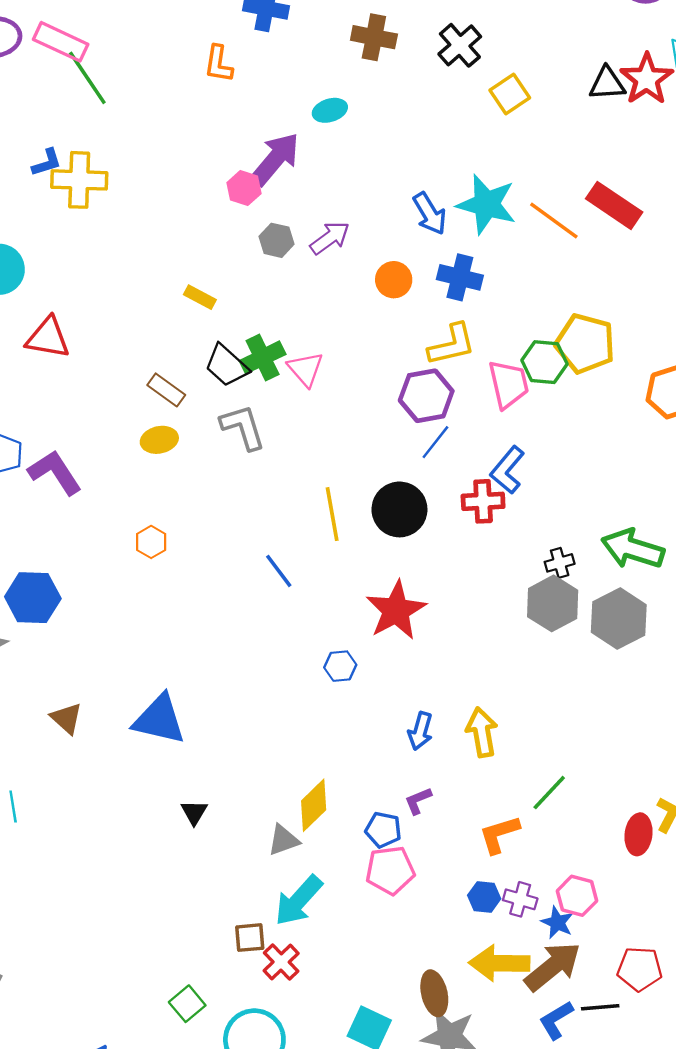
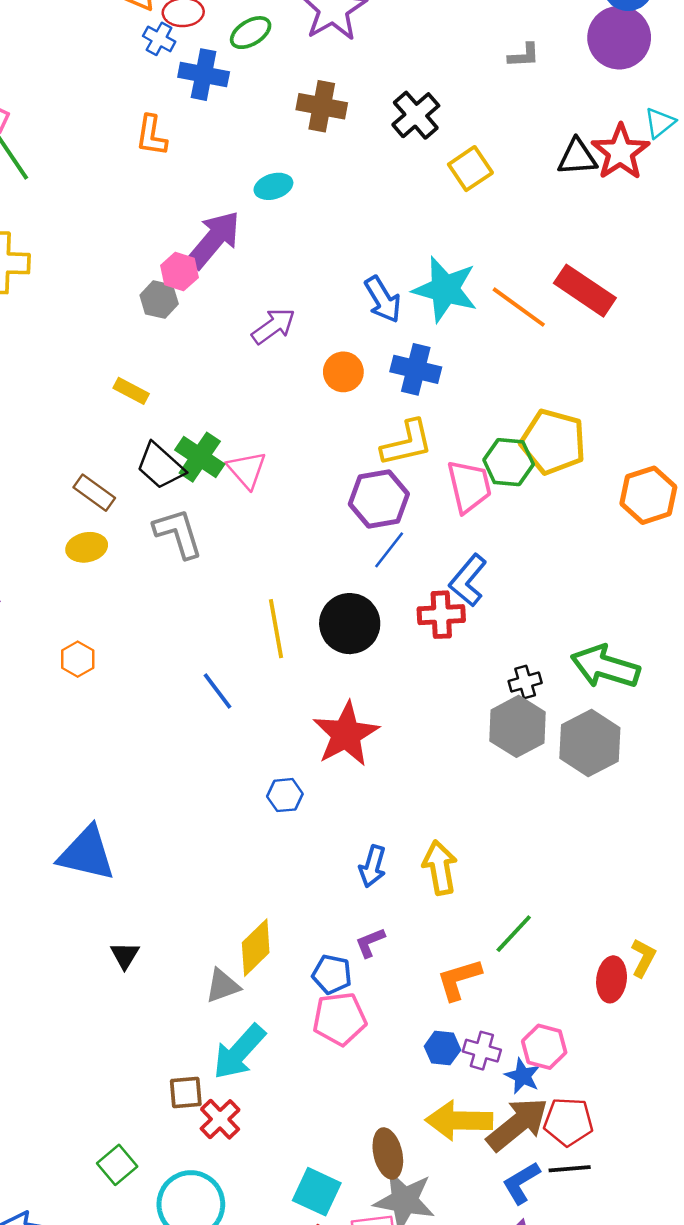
gray hexagon: (276, 240) -> (159, 299), moved
green cross: (263, 357) -> (200, 457), turned -30
red pentagon: (640, 969) -> (568, 1122), moved

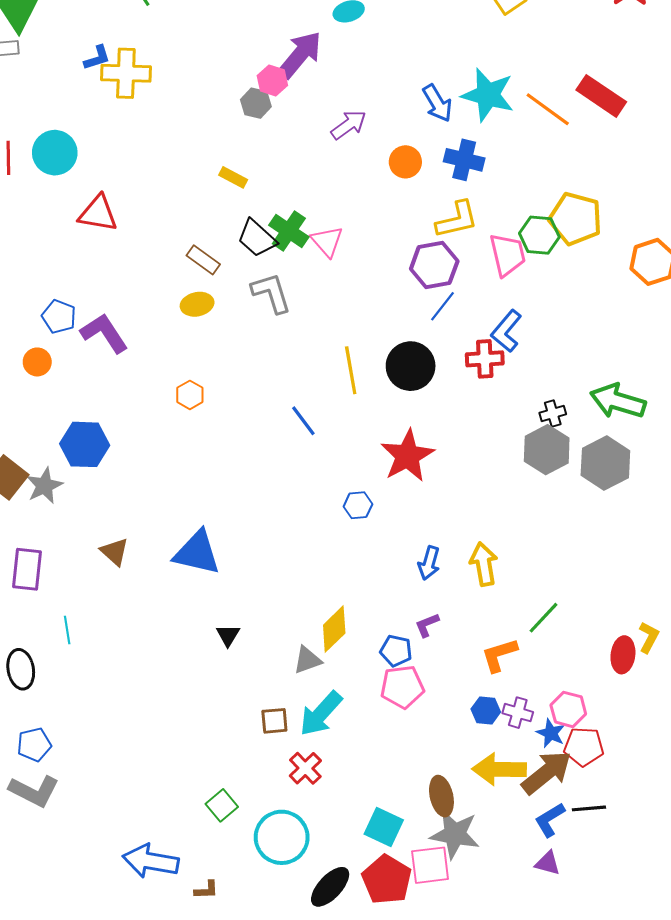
brown square: (186, 1093) -> (274, 721), moved
red pentagon: (568, 1122) -> (584, 747), moved

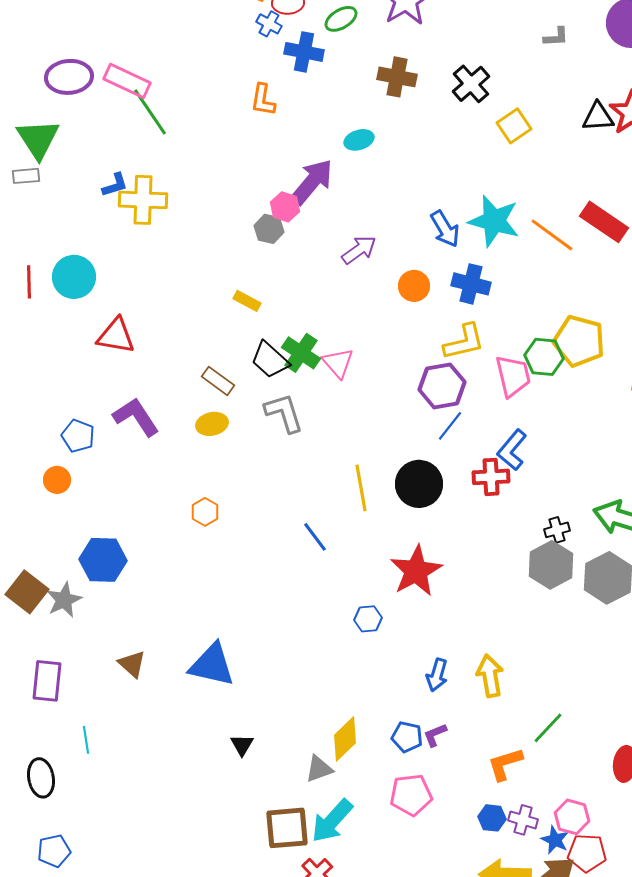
purple L-shape: (104, 333) -> (136, 417), moved
blue pentagon: (396, 651) -> (407, 737), moved
brown square: (274, 721) -> (287, 828), size x1.6

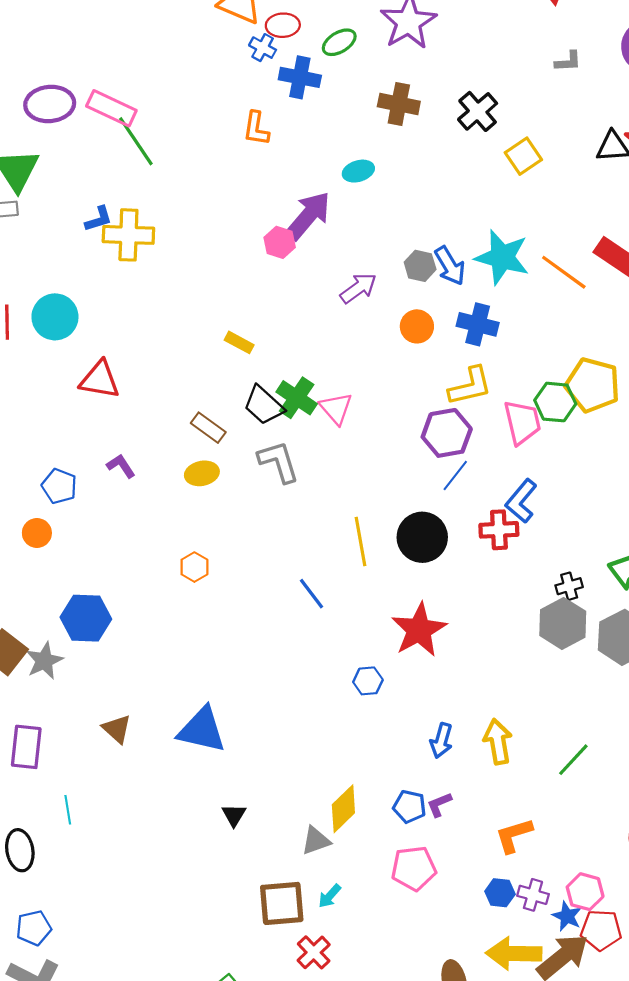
gray hexagon: (269, 229) -> (420, 266), moved
purple L-shape: (136, 417) -> (121, 466), size x0.6
green line: (548, 728) -> (573, 760), moved
cyan arrow: (332, 821) -> (330, 896), size x0.5

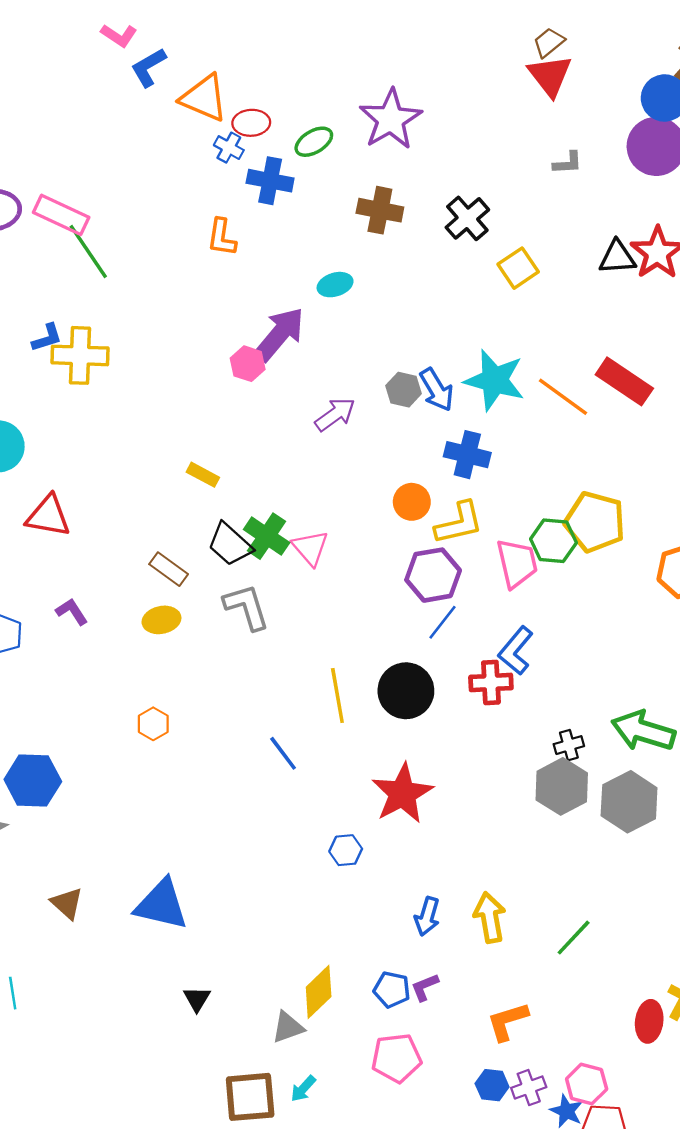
orange circle: (417, 326) -> (412, 502), moved
purple cross: (533, 895) -> (529, 1088), turned -36

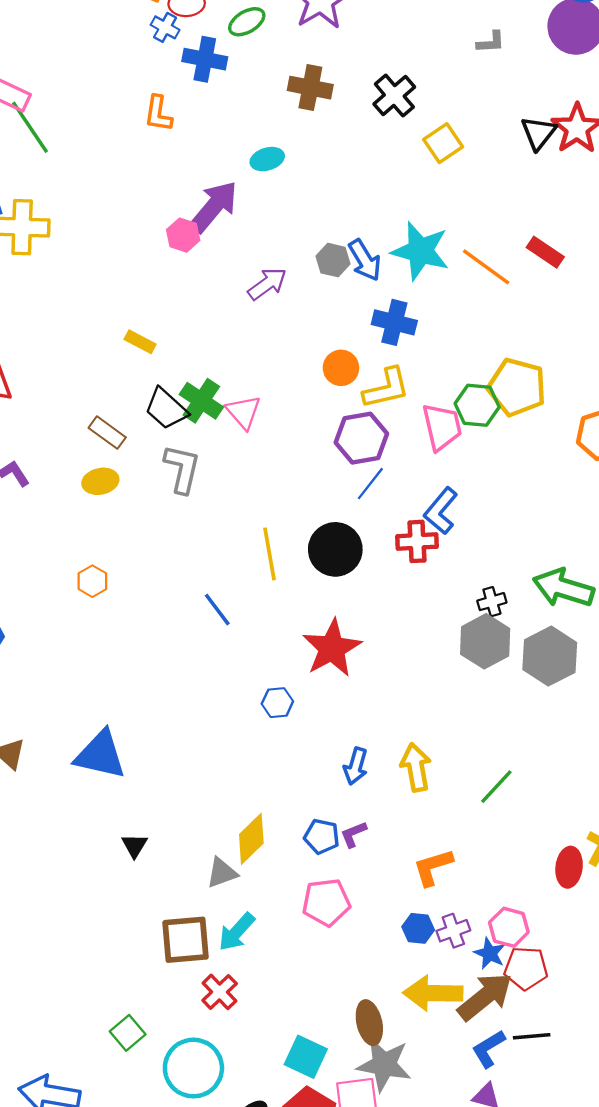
black triangle: (617, 257) -> (538, 133), turned -48
red rectangle: (624, 381) -> (545, 252), size x0.7
gray L-shape: (247, 607) -> (182, 469), turned 30
cyan arrow: (303, 1089) -> (237, 932), size x1.5

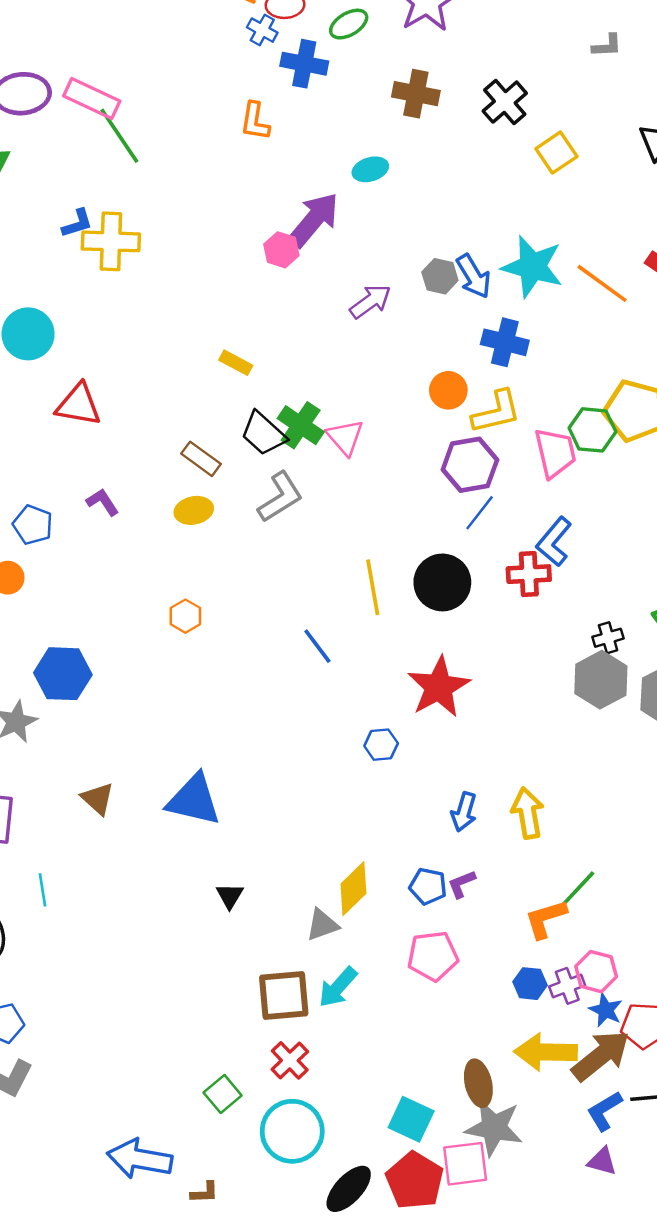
gray L-shape: (182, 469) -> (280, 497), turned 45
green line: (496, 787) -> (578, 889), moved
pink hexagon: (509, 927) -> (596, 972), moved
red cross: (220, 992) -> (290, 1060), moved

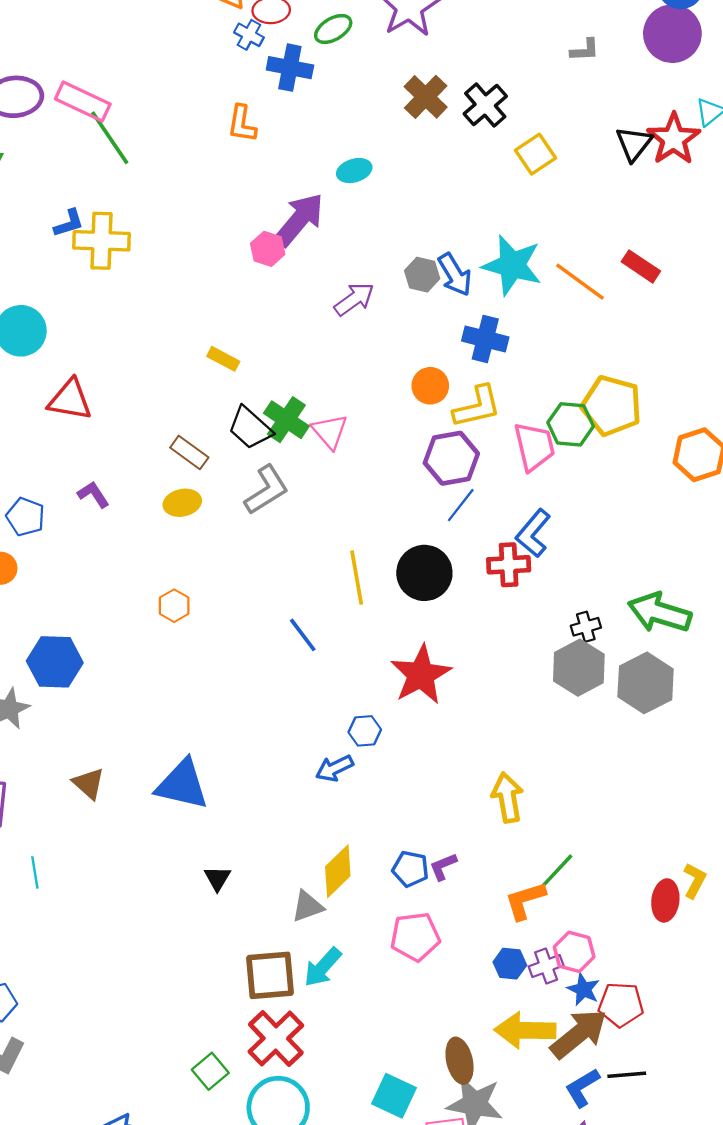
brown cross: (416, 94) -> (426, 97), moved, turned 33
blue arrow: (464, 812) -> (334, 768), moved, turned 48
red cross: (290, 1060) -> (276, 1039), size x1.5

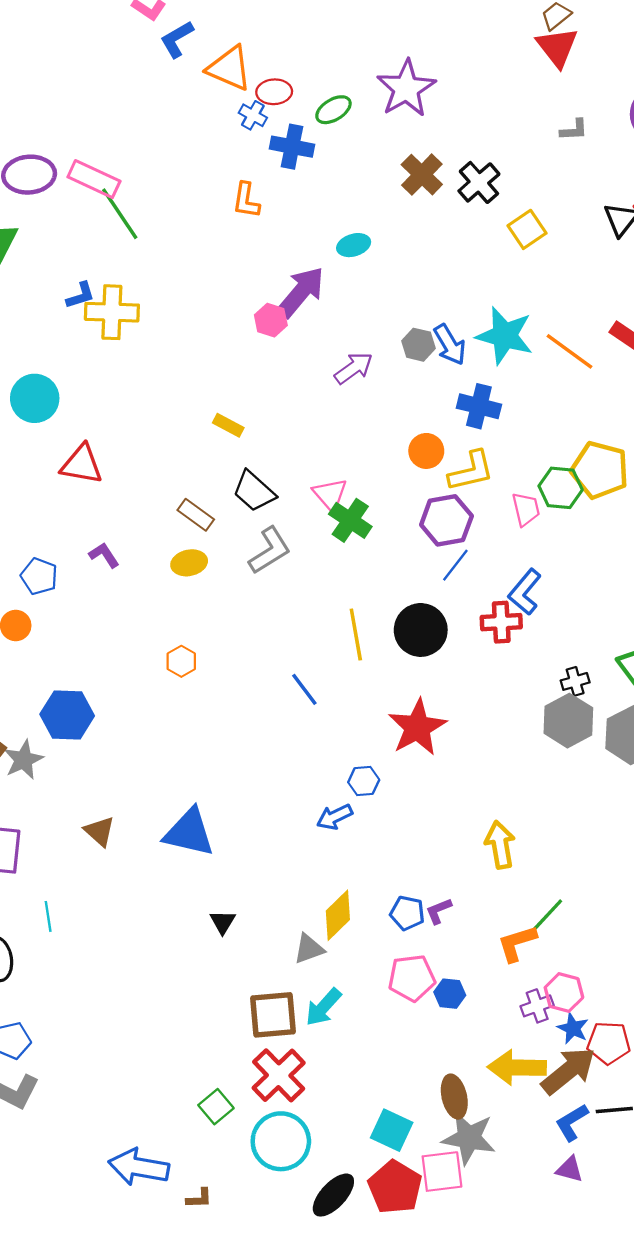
green cross: (286, 420) -> (350, 520), moved
pink trapezoid: (534, 447) -> (526, 509), size x0.7
blue hexagon: (510, 964) -> (450, 994), moved

